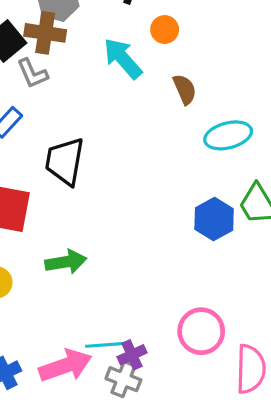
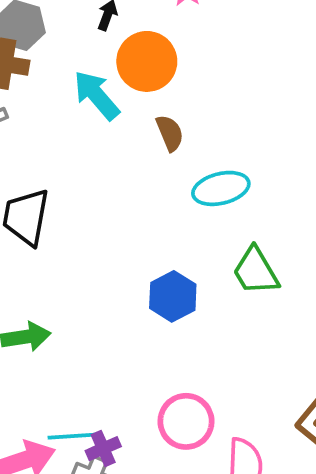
orange circle: (165, 30) -> (147, 61), size x1.8
blue hexagon: (214, 219) -> (173, 296), moved

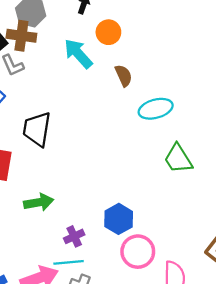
orange circle: (147, 61) -> (108, 32), size x0.7
blue hexagon: (173, 296) -> (119, 219), moved
purple cross: (103, 449) -> (74, 236), moved

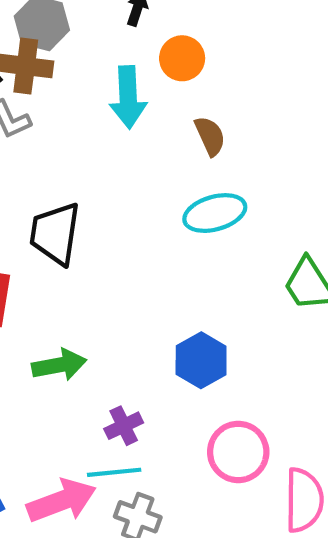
cyan arrow: (78, 54) -> (128, 97), turned -140
cyan ellipse: (156, 109) -> (215, 213), moved
blue hexagon: (119, 219) -> (201, 360), moved

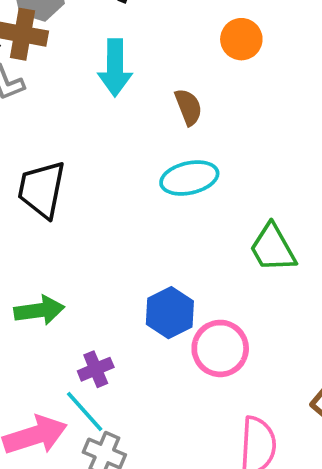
orange circle: (182, 58) -> (241, 39), moved
pink circle: (238, 452) -> (220, 348), moved
cyan line: (114, 472) -> (85, 412), turned 51

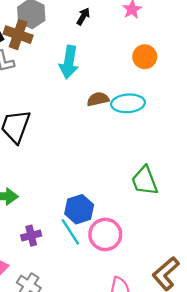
brown semicircle: (188, 107) -> (98, 99), moved, turned -90
cyan ellipse: (189, 178) -> (128, 103), moved
cyan line: (85, 412) -> (70, 232), moved

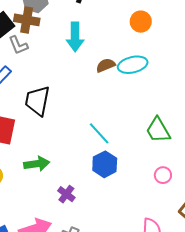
cyan line: (70, 232) -> (99, 133), moved
pink circle: (105, 234) -> (163, 175), moved, size x0.6
purple cross: (31, 236) -> (66, 194), turned -30

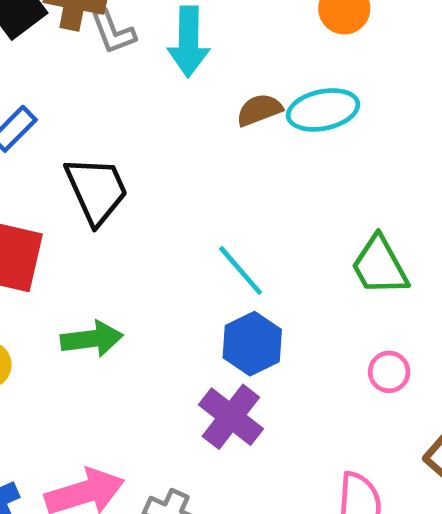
gray L-shape: (18, 45) -> (113, 32), moved
black trapezoid: (37, 101) -> (96, 190), turned 144
purple cross: (66, 194) -> (231, 417), moved, size x1.5

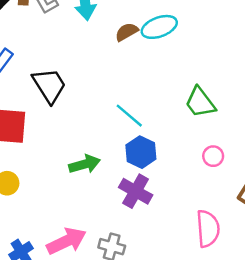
green arrow: (92, 339) -> (85, 164), moved

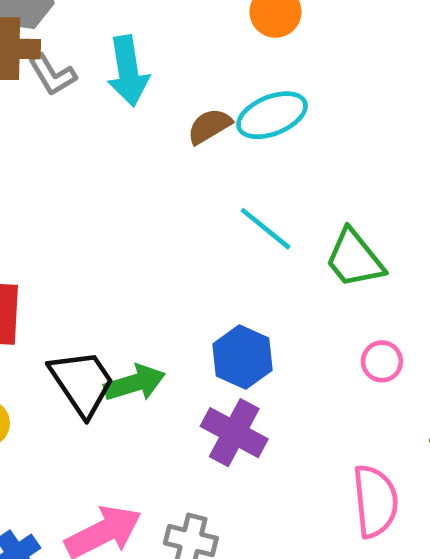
black trapezoid: (49, 85) -> (82, 383), moved
cyan line: (129, 116) -> (266, 229), moved

